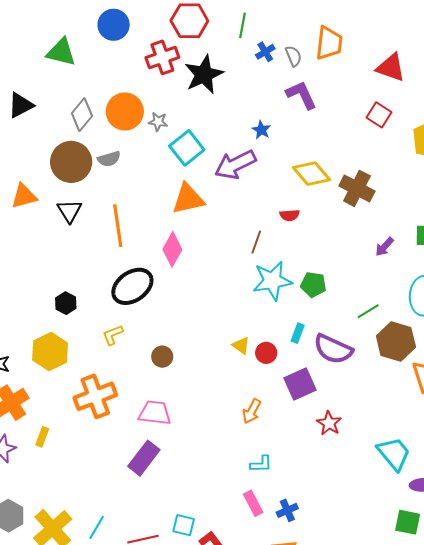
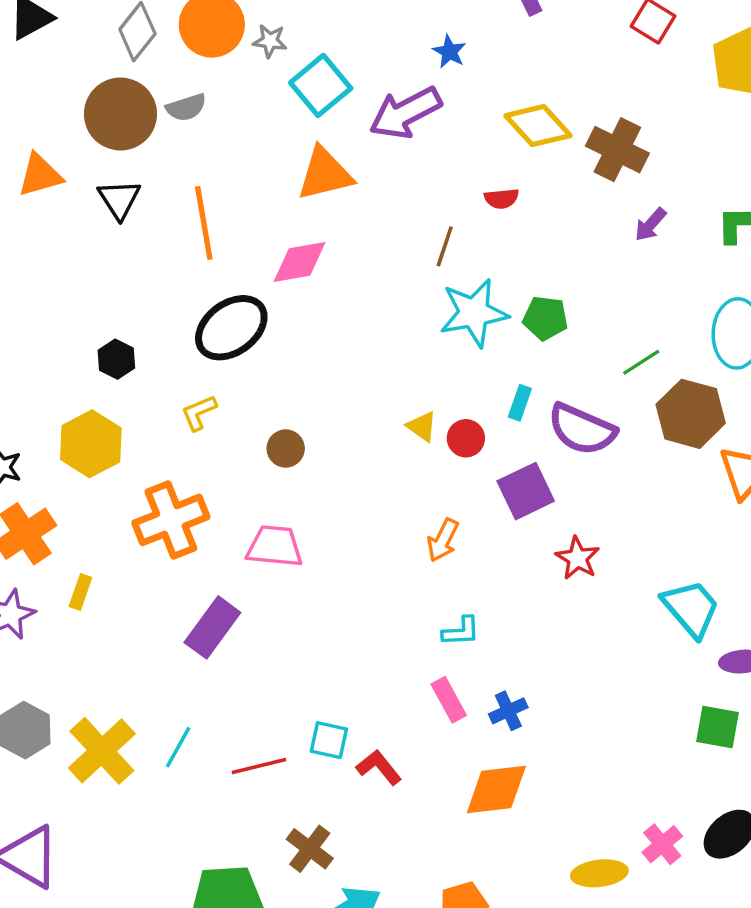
purple arrow: (384, 247) -> (650, 225), moved
pink diamond: (172, 249) -> (299, 262), turned 52
purple rectangle: (144, 458) -> (212, 627), moved

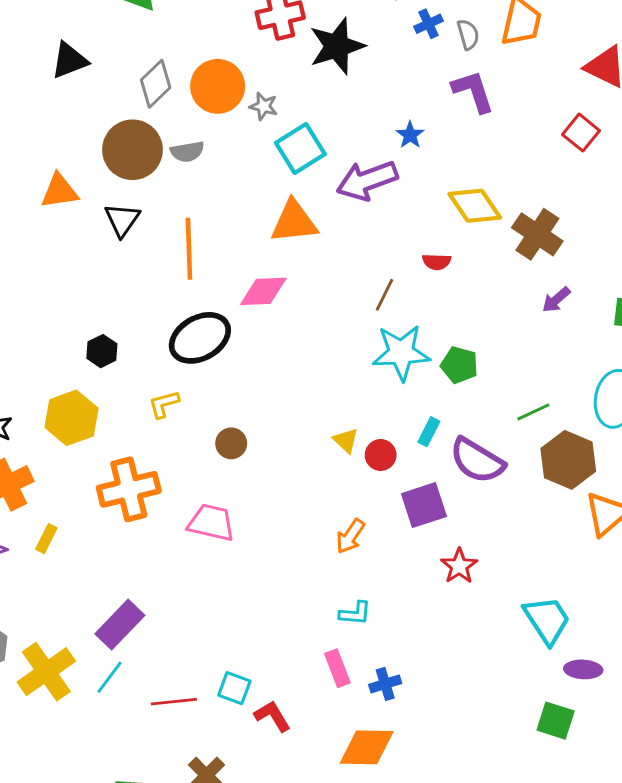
purple rectangle: (212, 627) -> (120, 625), moved

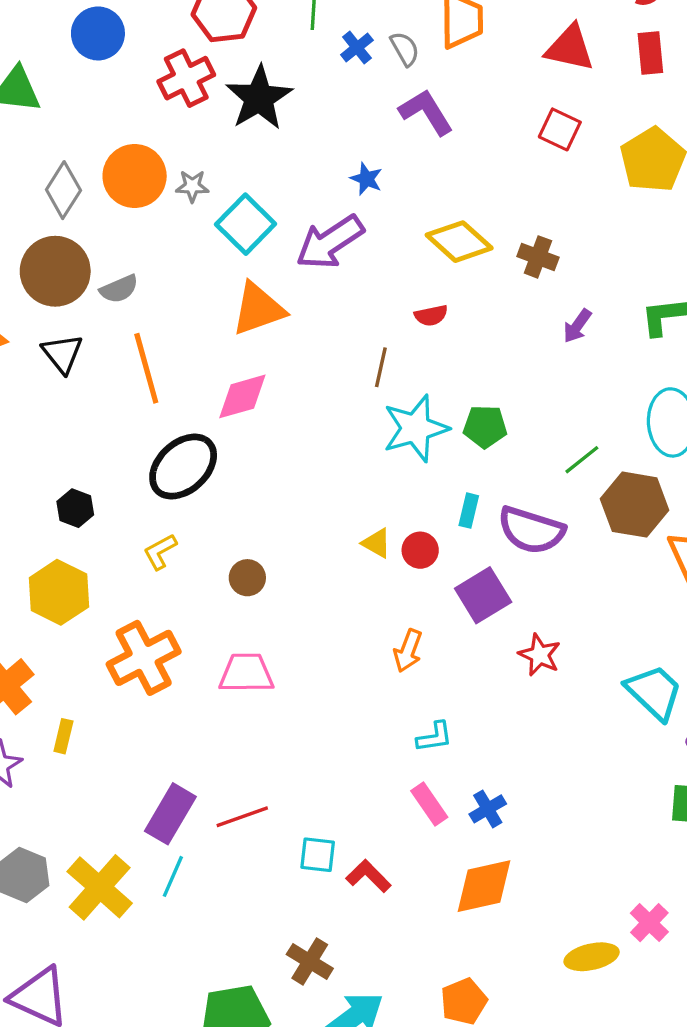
gray semicircle: (187, 152) -> (119, 289), moved
brown cross: (537, 234) -> (538, 257), size x0.7
red line: (174, 702) -> (242, 817), moved

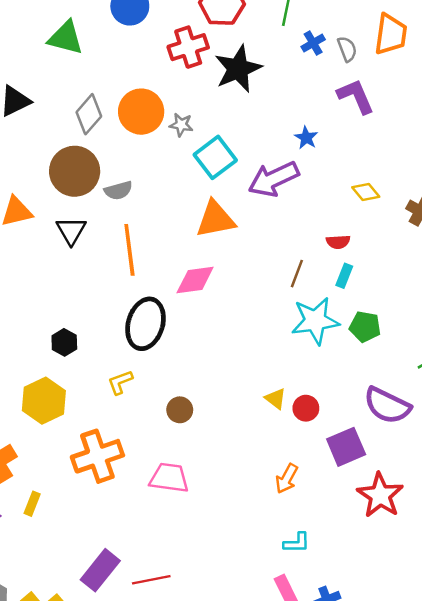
yellow diamond: (459, 242) -> (366, 192), size x0.6
black ellipse: (183, 467) -> (145, 324), turned -39
cyan rectangle: (469, 511) -> (344, 276), moved
red star: (540, 655) -> (380, 495), size x1.5

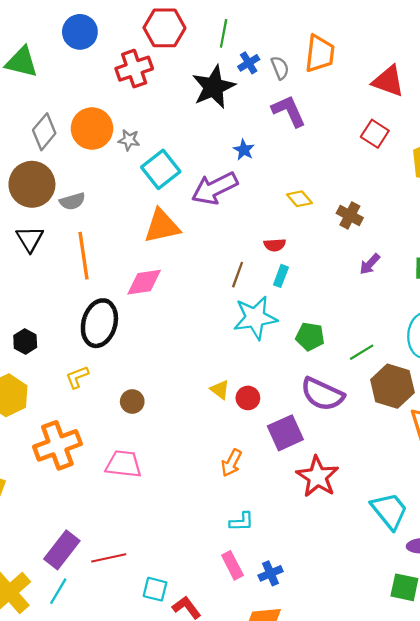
black star: (238, 69) -> (214, 87), moved
green pentagon: (365, 327) -> (310, 337), moved

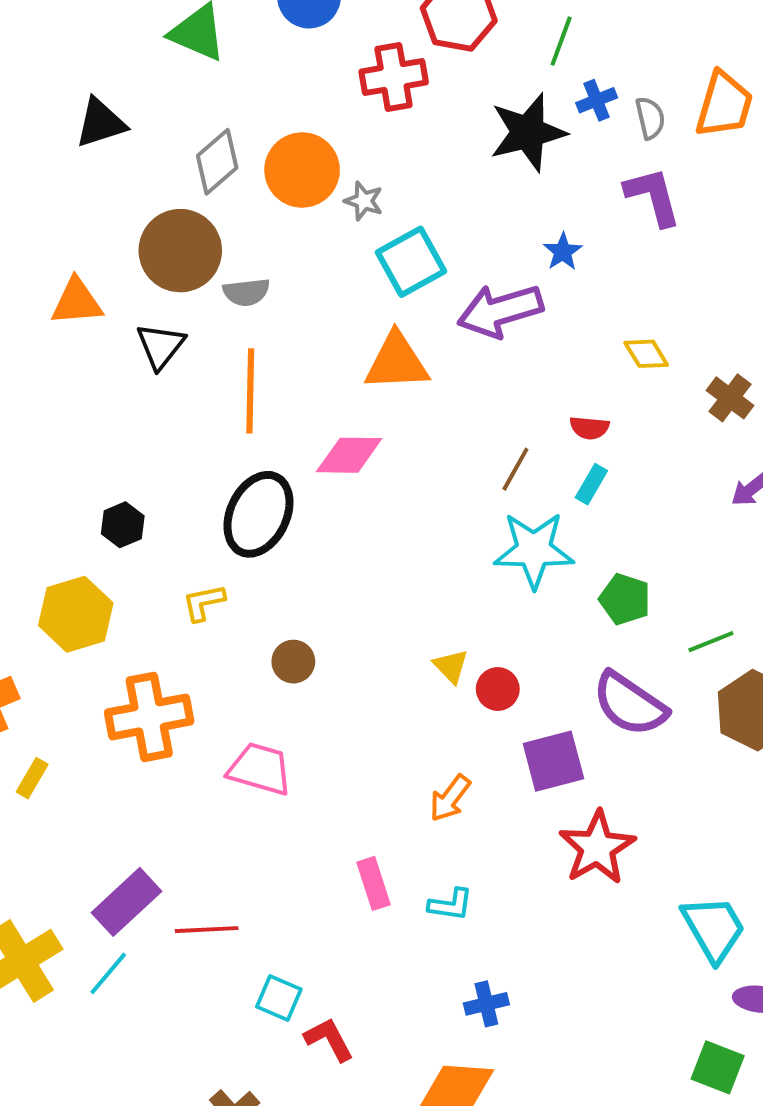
pink rectangle: (232, 565) -> (374, 883), moved

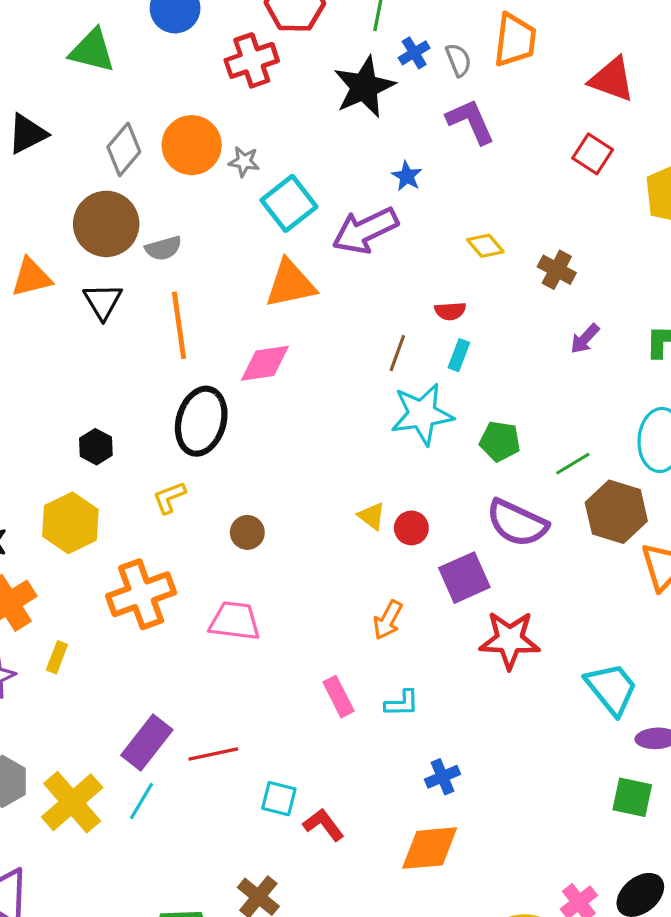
red star: (597, 848) -> (510, 640), turned -30

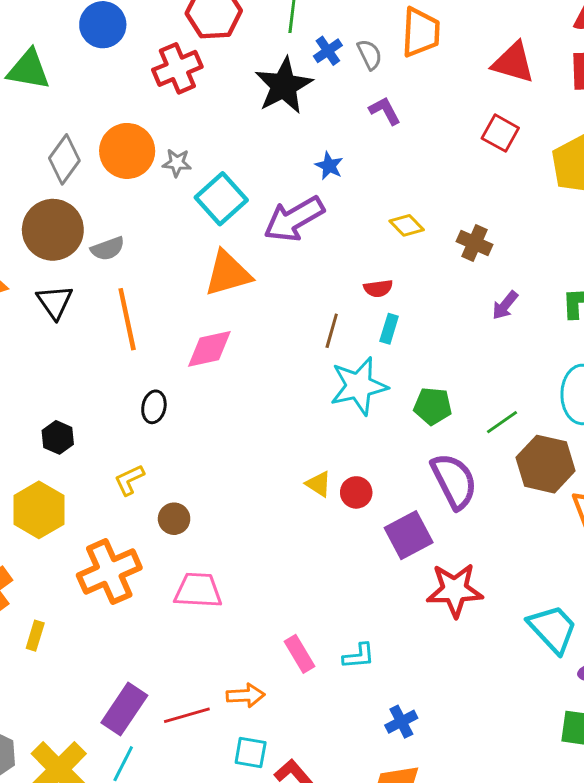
purple L-shape: (471, 121) -> (385, 111), size x0.7
black ellipse: (201, 421) -> (154, 407), size x0.5
purple semicircle: (517, 523) -> (454, 481), turned -138
brown circle: (247, 532) -> (174, 519), moved
orange arrow: (388, 620) -> (246, 695), moved, turned -117

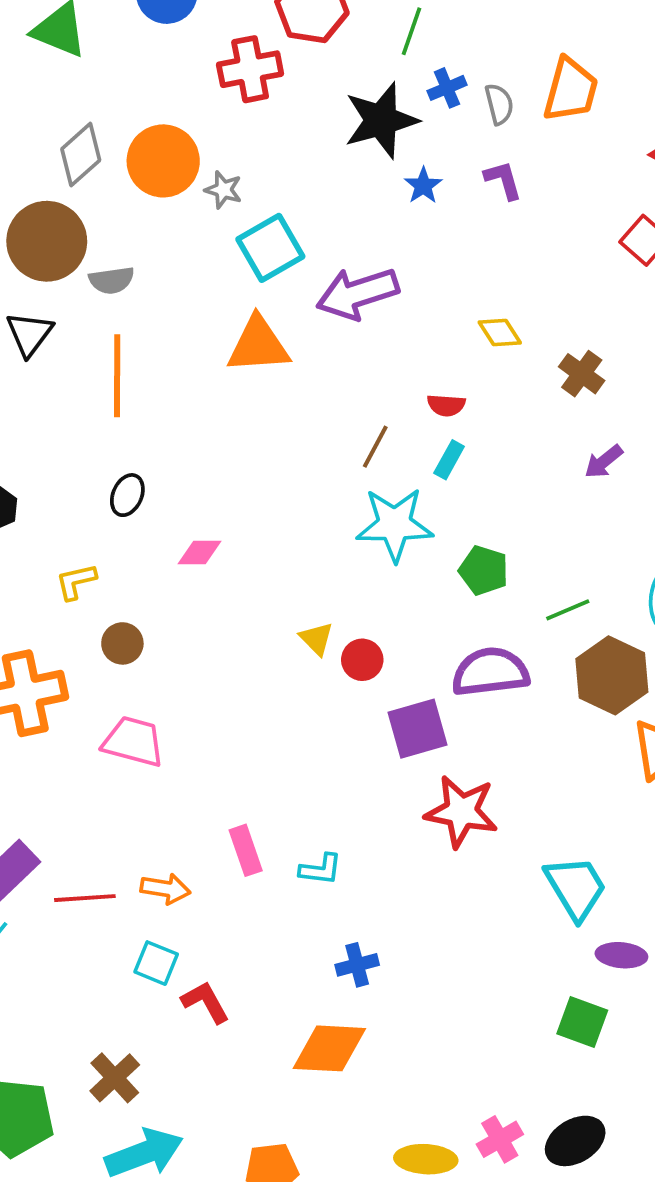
blue star: (329, 166) -> (423, 186), moved
pink diamond: (209, 349) -> (200, 552), moved, size x0.7
purple semicircle: (454, 481) -> (490, 672), turned -82

